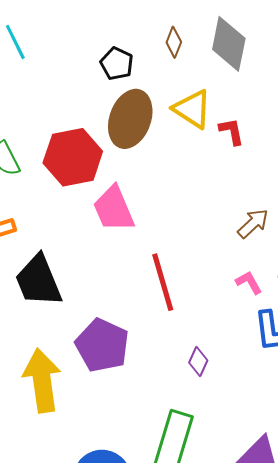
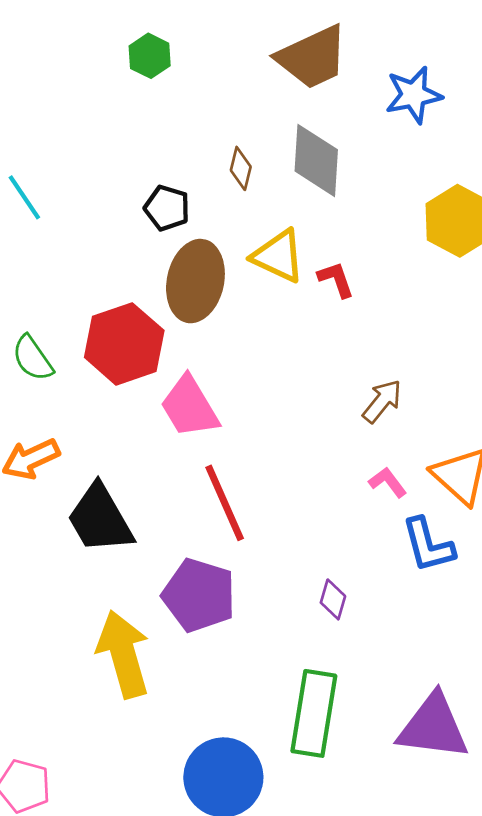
red line: (163, 282) -> (225, 503), moved

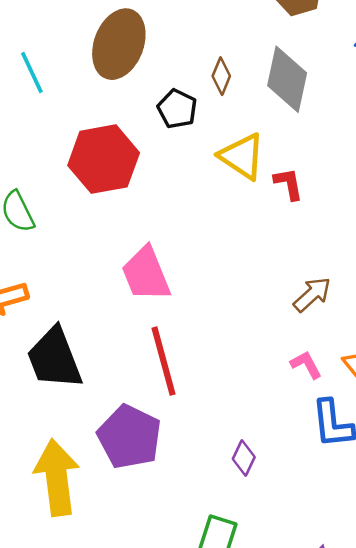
black pentagon: (167, 208) -> (177, 109), moved
brown ellipse: (195, 281) -> (119, 44), moved
red hexagon: (124, 344) -> (104, 159), moved

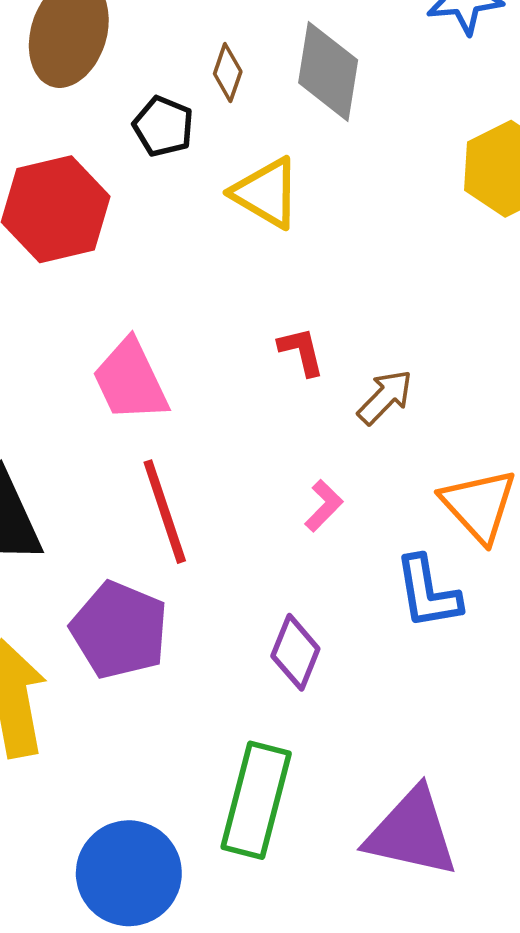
red L-shape: (288, 184) -> (301, 351), moved
pink L-shape: (306, 365) -> (324, 506), moved, turned 76
purple diamond: (244, 458) -> (295, 652), size x1.4

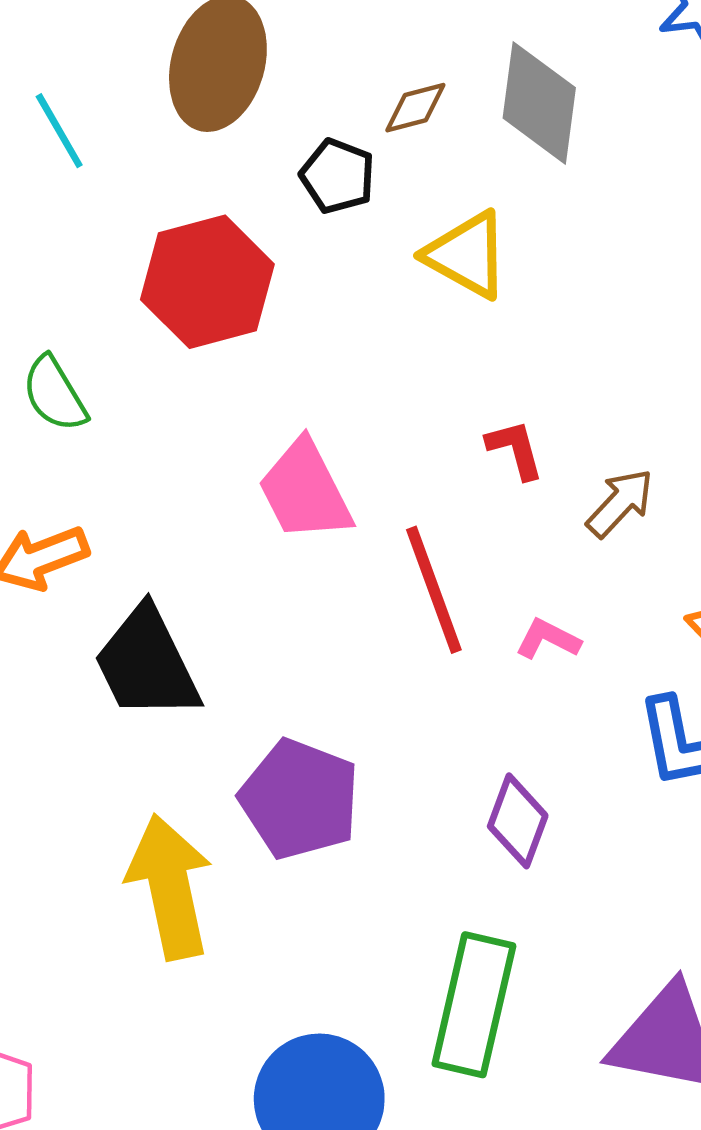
brown diamond: (228, 73) -> (415, 108), turned 58
pink L-shape: (324, 506) -> (548, 639), turned -106
red line: (165, 512) -> (434, 590), moved

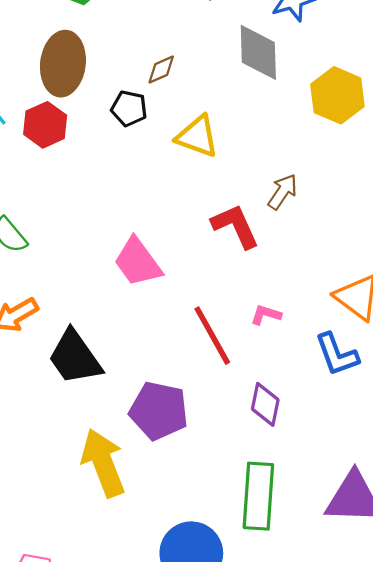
gray diamond: (539, 103) -> (258, 52), moved
red hexagon: (207, 282) -> (45, 125), moved, size x0.7
red L-shape: (515, 449) -> (235, 226), size x1.6
brown arrow: (620, 503) -> (283, 192), moved
red line: (434, 590) -> (212, 336), moved

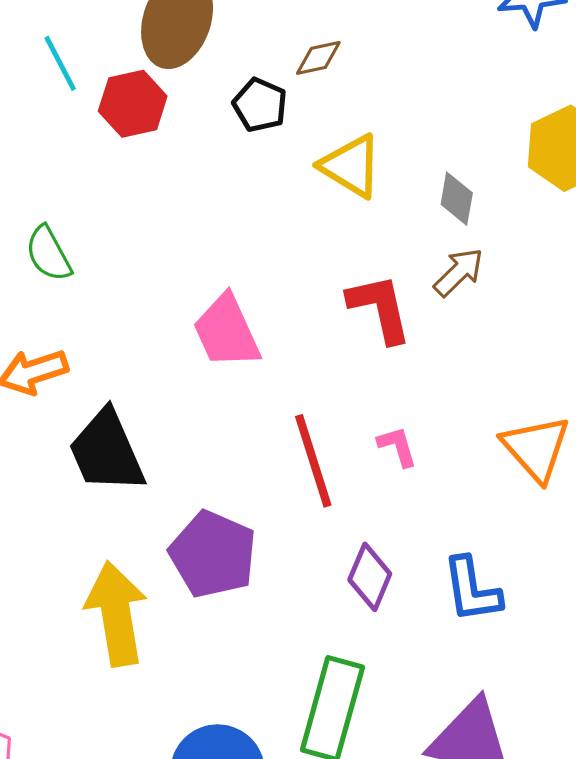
gray diamond: (258, 52) -> (457, 199), moved, size x0.6
pink L-shape: (266, 315) -> (397, 446), turned 44
blue L-shape: (337, 354) -> (472, 590), moved

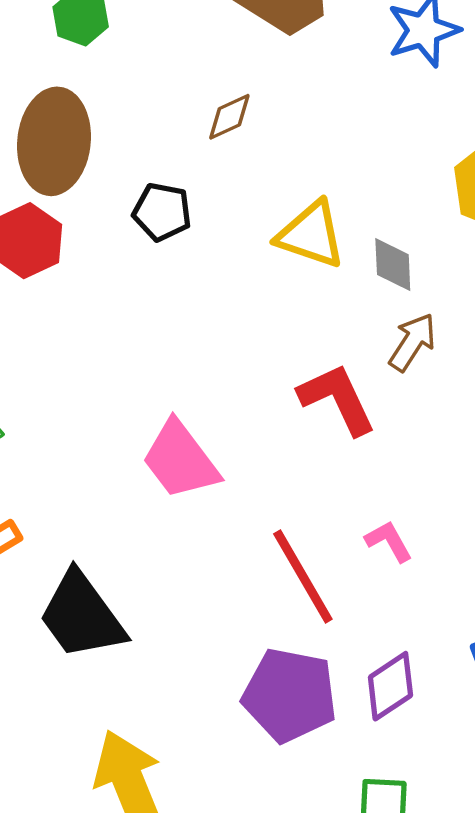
brown diamond: (318, 58) -> (229, 117), moved
yellow triangle: (351, 166) -> (311, 235), moved
purple pentagon: (213, 554) -> (290, 695), moved
purple diamond: (370, 577) -> (390, 686), turned 46

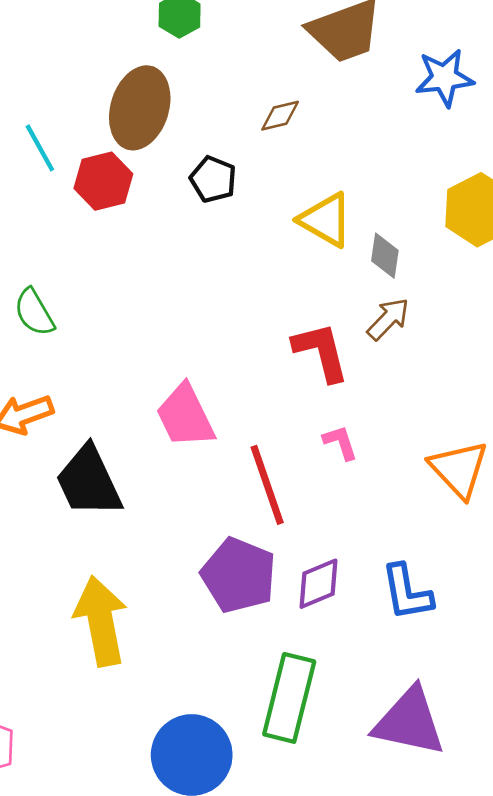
pink trapezoid: (180, 460) -> (185, 416), moved
pink L-shape: (389, 541) -> (340, 442), moved

